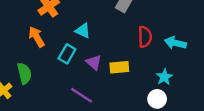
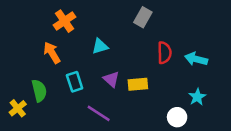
cyan triangle: (83, 31) -> (100, 46), turned -42
cyan rectangle: (67, 54) -> (75, 82), moved, turned -48
cyan star: (164, 77) -> (197, 97), moved

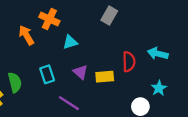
orange cross: (64, 21) -> (49, 19), moved, turned -30
orange arrow: (52, 53) -> (26, 35), moved
red semicircle: (164, 53) -> (129, 62), moved

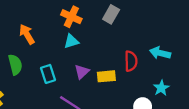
orange cross: (49, 19) -> (71, 17), moved
purple triangle: (80, 72) -> (82, 72), turned 35
green semicircle: (15, 82) -> (15, 65), moved

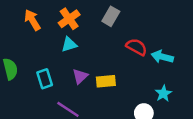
orange cross: (71, 17) -> (69, 19), turned 30
orange arrow: (27, 34) -> (32, 20), moved
red semicircle: (131, 61) -> (136, 47), moved, turned -60

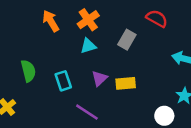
gray rectangle: (111, 16) -> (127, 40), moved
red semicircle: (136, 47) -> (157, 18), moved

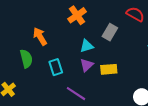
orange arrow: (51, 21) -> (40, 36), moved
cyan triangle: (88, 46) -> (87, 46), moved

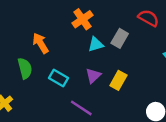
cyan triangle: (87, 46) -> (96, 44), moved
cyan rectangle: (56, 67) -> (58, 78), turned -42
yellow rectangle: (109, 69) -> (118, 80), turned -56

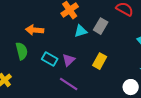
orange arrow: (40, 43) -> (35, 30), turned -54
purple triangle: (93, 76) -> (69, 60), moved

